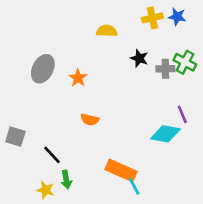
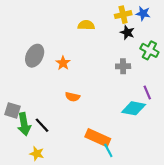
black star: (139, 58) -> (127, 32), moved
gray cross: (165, 69) -> (123, 66), moved
green arrow: (66, 180) -> (24, 124), moved, size x1.5

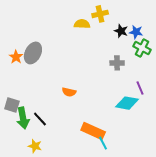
blue star: (143, 14) -> (136, 32), moved
yellow cross: (123, 15) -> (100, 14), moved
orange star: (63, 63) -> (16, 57), moved

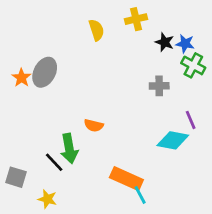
yellow semicircle: (82, 24) -> (96, 30), moved, turned 70
gray square: (12, 105) -> (16, 177), moved
green arrow: (23, 118) -> (69, 149), moved

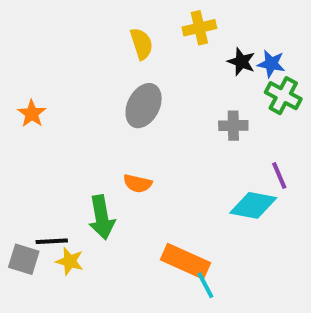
gray ellipse: (45, 72) -> (144, 106), moved
black line: (54, 162) -> (52, 241), moved, turned -50
yellow star: (47, 199) -> (70, 261), moved

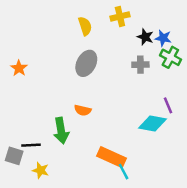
gray cross: (233, 126) -> (140, 65), moved
yellow star: (70, 261) -> (41, 170), moved

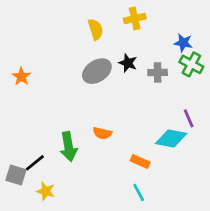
black star: (145, 37) -> (128, 63), moved
gray ellipse: (86, 63) -> (97, 71), turned 30
orange semicircle: (83, 110) -> (102, 133), moved
black line: (31, 145) -> (35, 163), turned -36
orange rectangle: (112, 157) -> (140, 161), moved, size x0.6

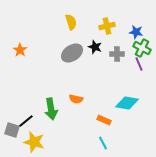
yellow cross: (135, 18) -> (107, 26), moved
orange star: (21, 76) -> (20, 50), moved
purple line: (189, 118) -> (139, 64), moved
yellow star: (46, 191) -> (34, 142), size x1.5

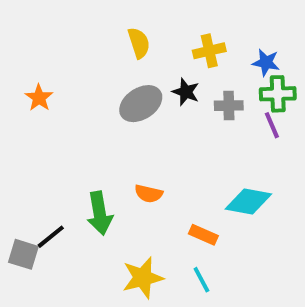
green cross: (142, 48) -> (278, 94), turned -30
yellow star: (34, 142) -> (143, 278), moved, turned -30

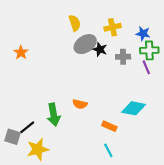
gray ellipse: (141, 104) -> (85, 44), moved
yellow star: (143, 278) -> (38, 149), moved

